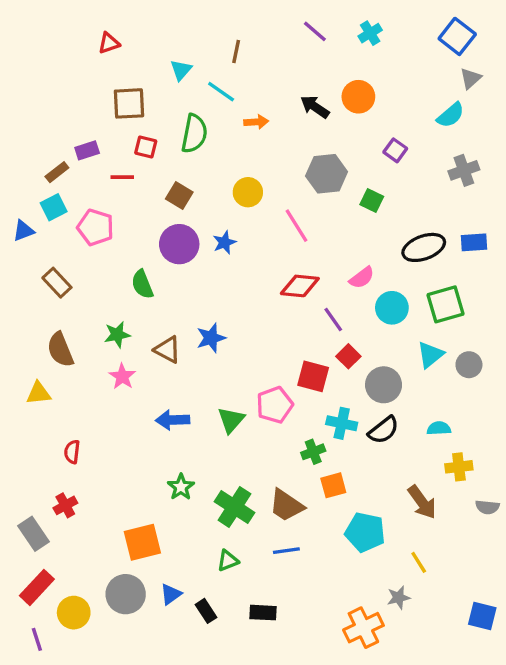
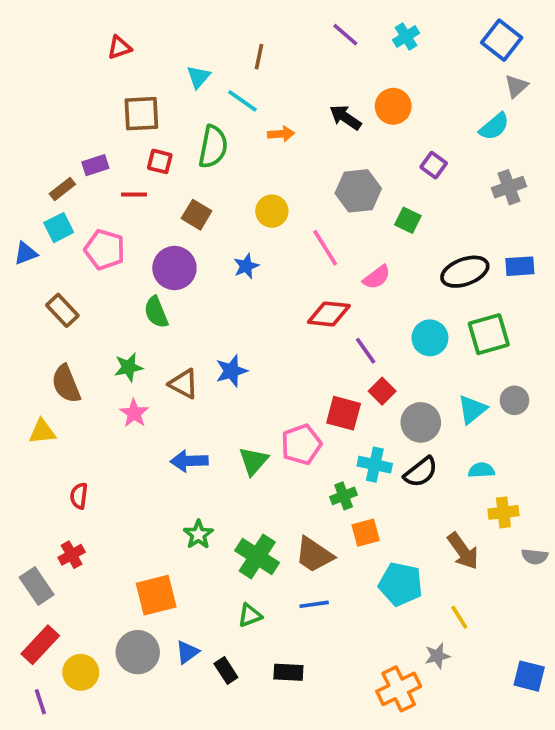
purple circle: (179, 244) -> (174, 268), moved
pink semicircle: (362, 278) -> (377, 277), moved
cyan triangle: (430, 355) -> (472, 410), moved

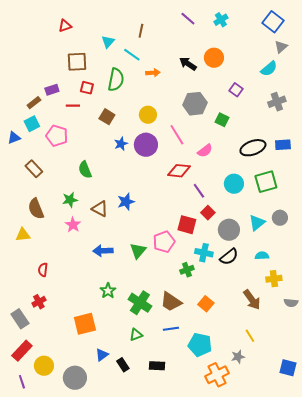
blue star: (246, 266) -> (121, 144), moved
purple circle: (174, 268) -> (146, 145), moved
orange square: (366, 533) -> (206, 304), moved, turned -35
cyan pentagon: (401, 584) -> (200, 345), moved
gray circle: (138, 652) -> (75, 378), moved

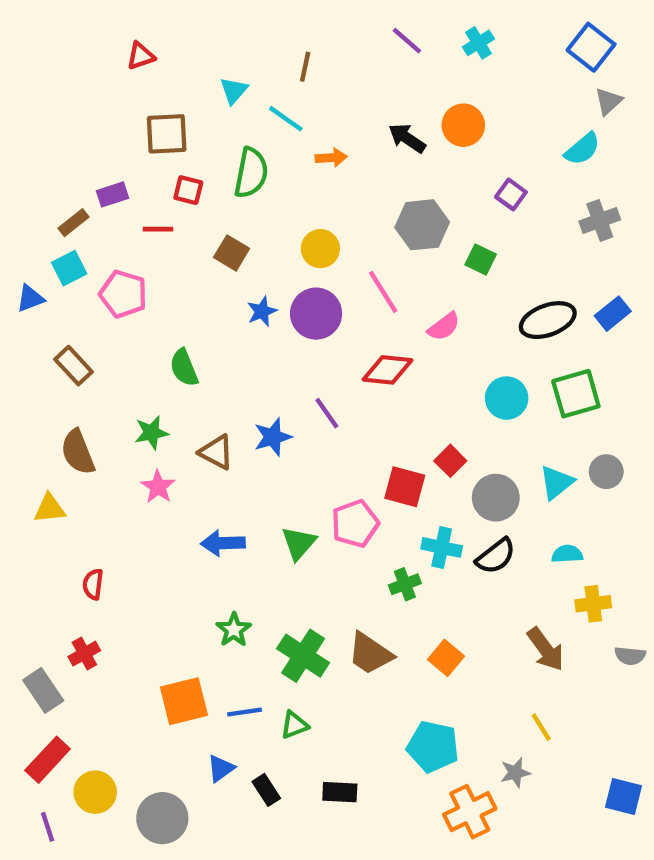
blue rectangle: (283, 145) -> (613, 314), turned -35
purple line: (199, 191) -> (327, 413), moved
blue line: (171, 329) -> (245, 712), moved

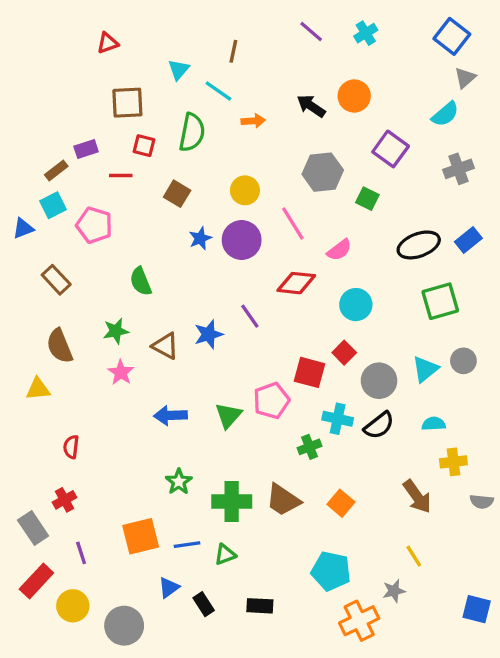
purple square: (511, 194) -> (391, 149), size x1.5
cyan circle: (507, 398) -> (356, 305), moved
green cross: (303, 656) -> (232, 502), turned -33
purple line: (48, 827) -> (81, 553), moved

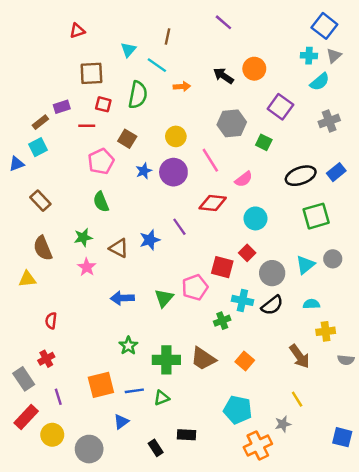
cyan cross: (366, 33) -> (309, 56), moved, turned 35
pink pentagon: (94, 225) -> (101, 161), moved, turned 30
black rectangle: (204, 604) -> (156, 448), moved

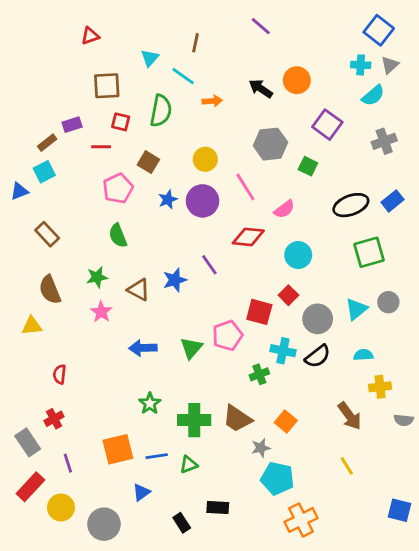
gray star: (283, 424) -> (261, 448), moved

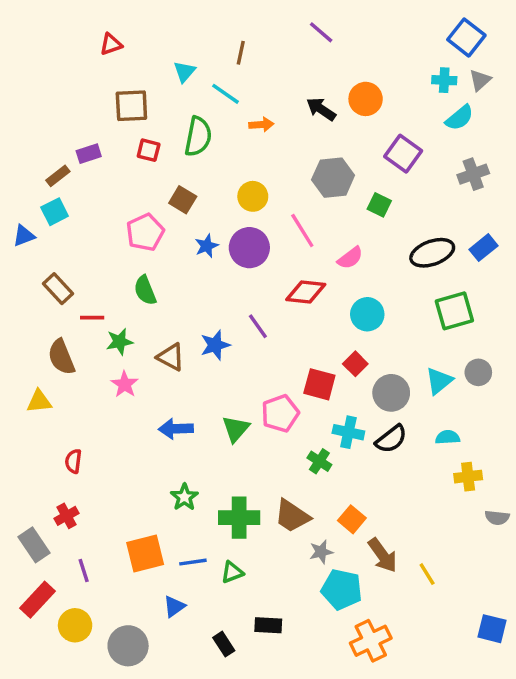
red line: (101, 147) -> (92, 318), moved
green cross: (259, 374) -> (319, 461), turned -36
brown arrow: (350, 416) -> (383, 555), moved

